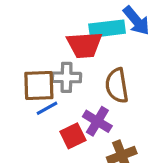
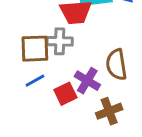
brown semicircle: (117, 86) -> (116, 65), moved
blue line: (47, 108) -> (35, 81), moved

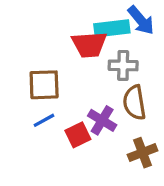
gray cross: (60, 41) -> (123, 65), moved
brown cross: (109, 111) -> (142, 153), moved

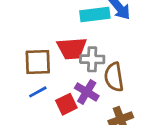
red trapezoid: (89, 45) -> (72, 48), moved
gray cross: (123, 65) -> (92, 59), moved

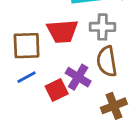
gray cross: (92, 59) -> (102, 27), moved

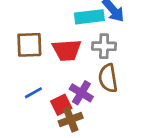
brown square: (27, 46) -> (29, 45), moved
brown cross: (114, 106) -> (71, 119), moved

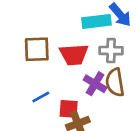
purple cross: (81, 93) -> (95, 84), moved
red square: (61, 105) -> (69, 109), turned 30

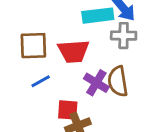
gray cross: (111, 51) -> (124, 36), moved
blue line: (41, 97) -> (41, 81), moved

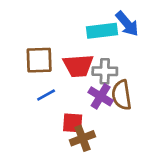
gray cross: (124, 36) -> (105, 71), moved

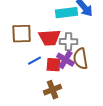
blue line: (46, 95) -> (35, 61), moved
red square: (73, 123) -> (54, 65), moved

